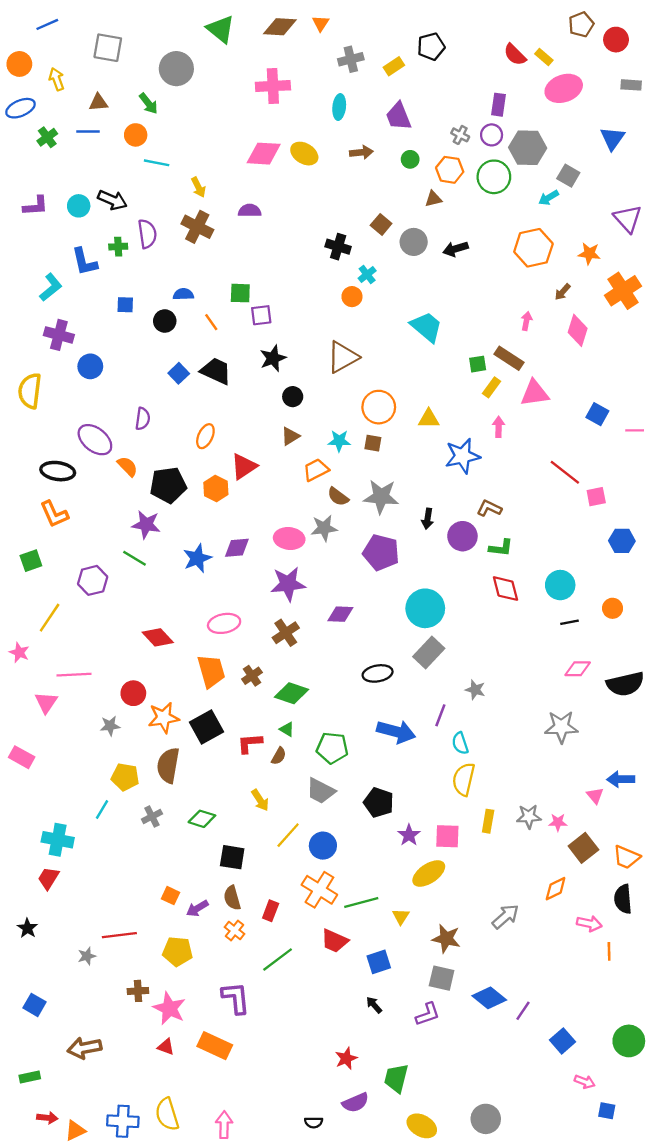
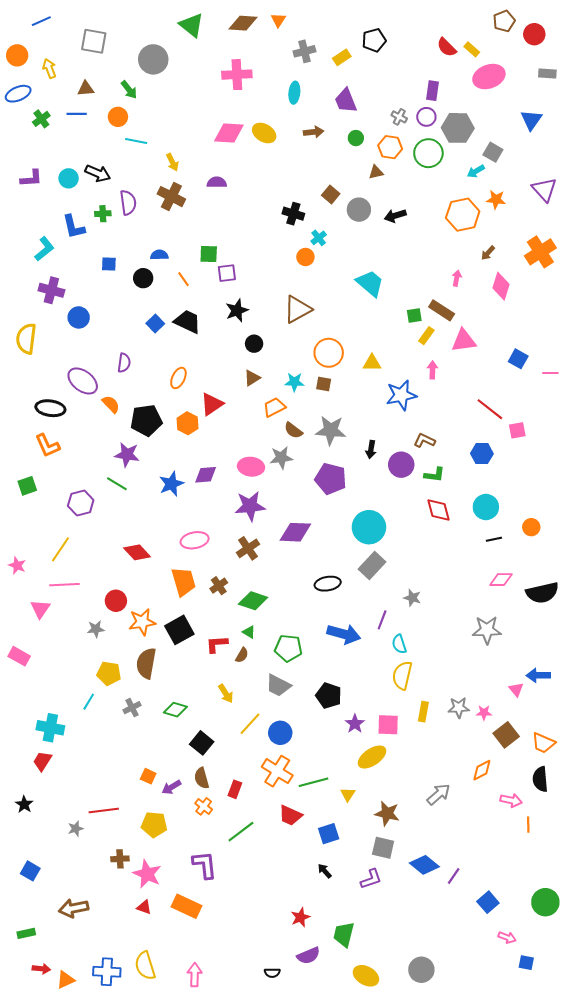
orange star: (589, 254) -> (496, 200), moved
blue hexagon: (622, 541) -> (482, 454), moved
purple diamond: (340, 614) -> (295, 532), size x1.4
yellow line: (50, 618) -> (60, 549), moved
black square: (232, 857) -> (202, 743), turned 30

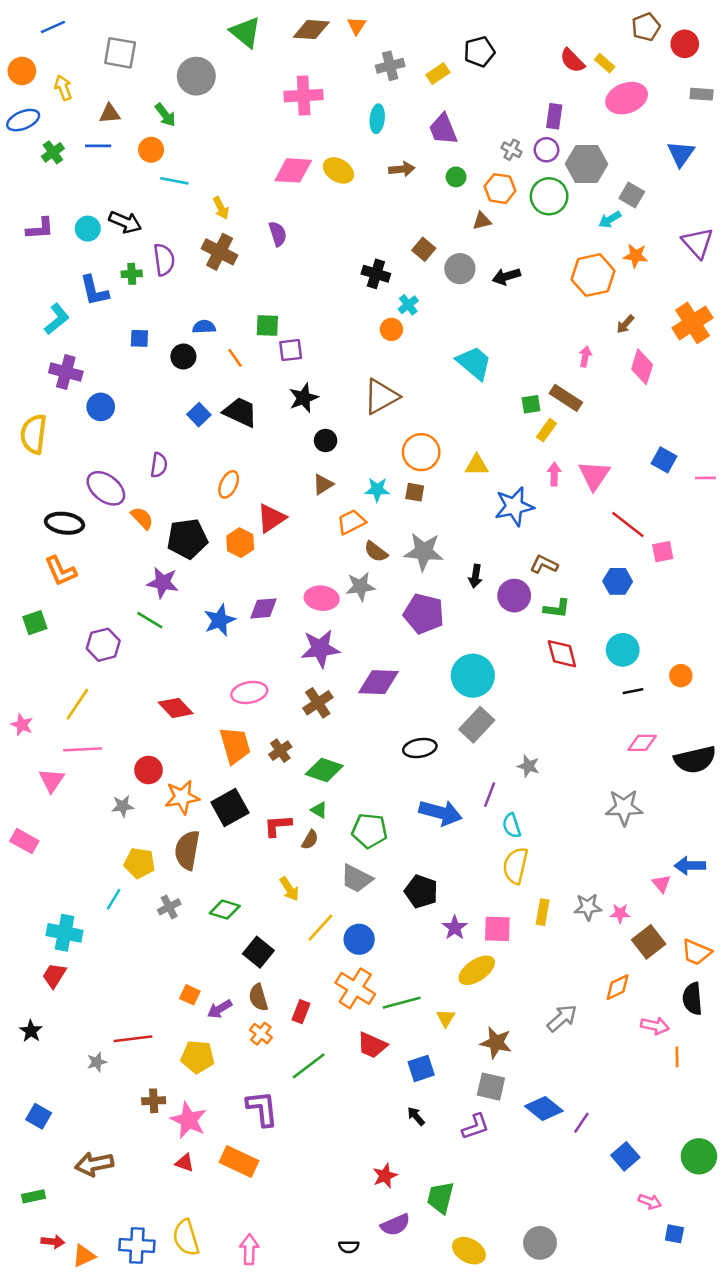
purple semicircle: (217, 182) -> (278, 234), turned 72
pink triangle: (464, 341) -> (594, 475), moved, turned -48

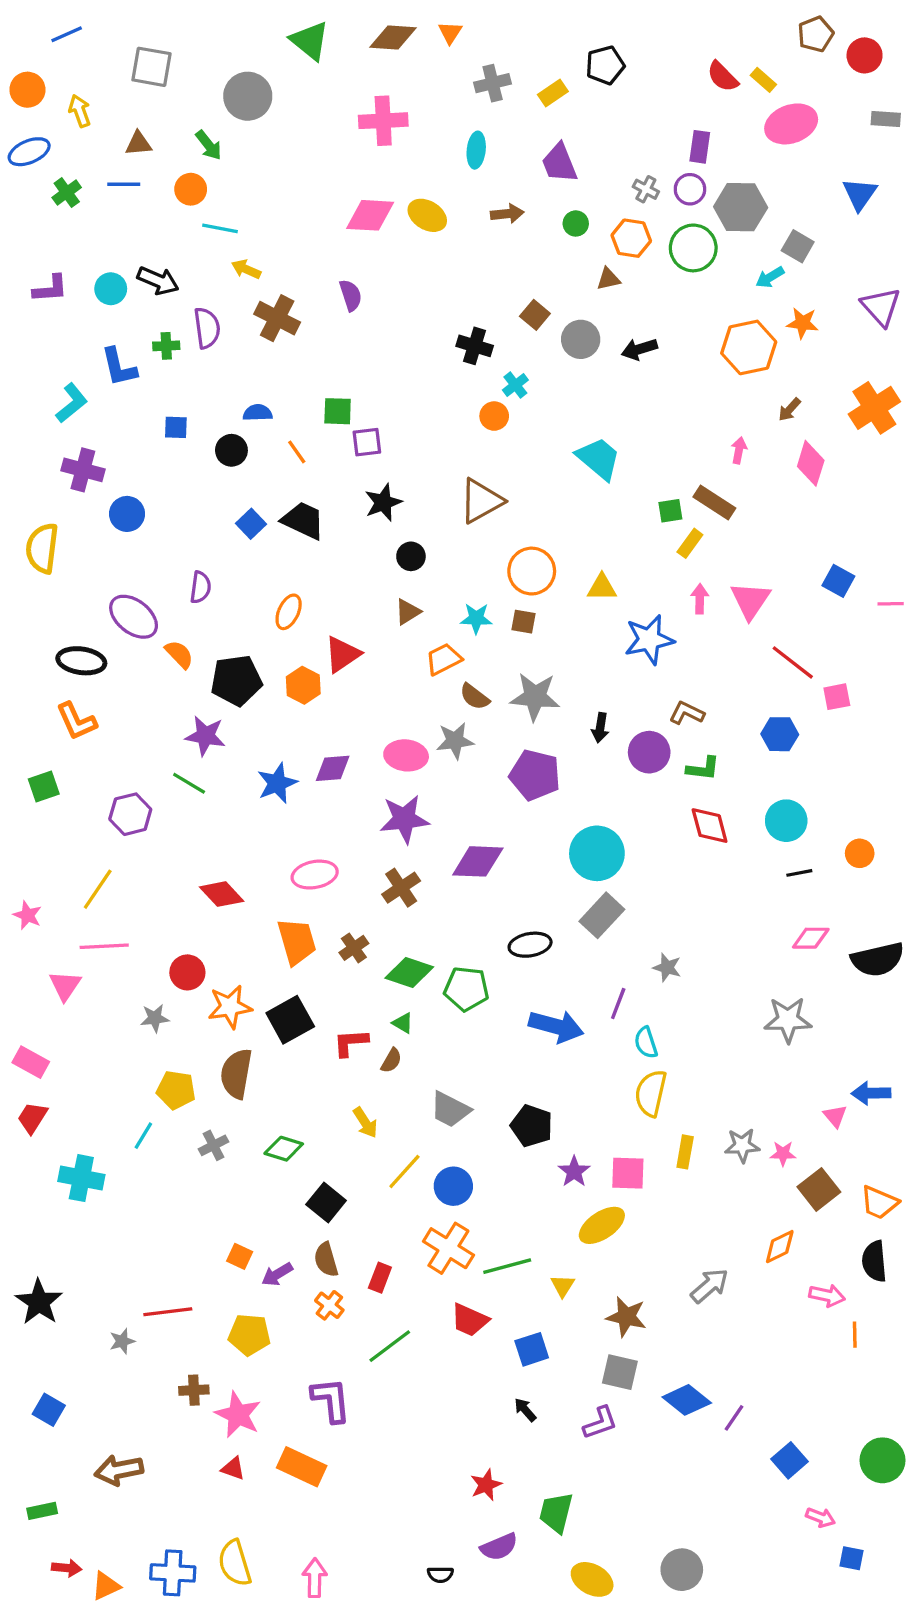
yellow arrow: (221, 208) -> (246, 269), moved, turned 140
green pentagon: (369, 831) -> (466, 989), moved
red trapezoid: (54, 975) -> (32, 1118), moved
black star: (31, 1031) -> (39, 1302), size x1.6

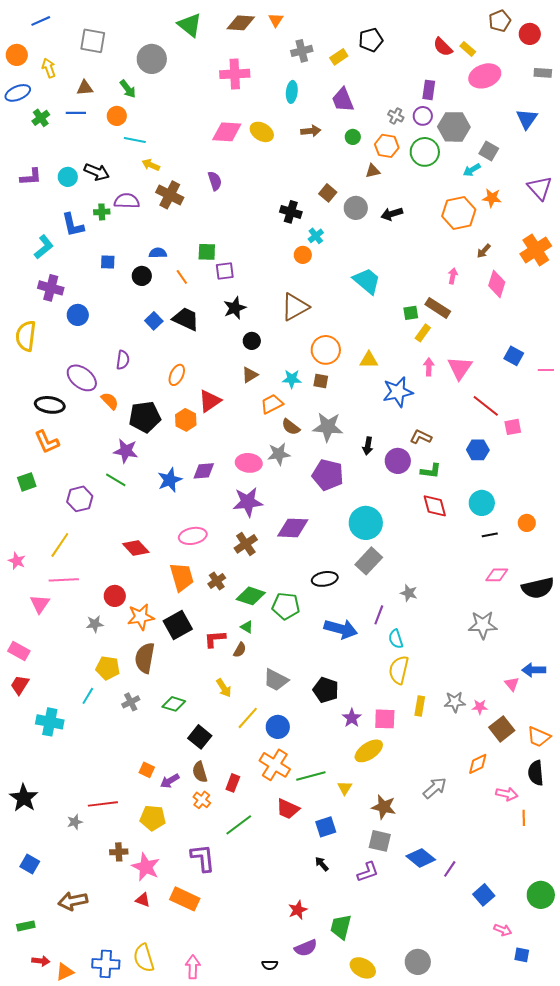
purple semicircle: (207, 328) -> (127, 201), turned -80

